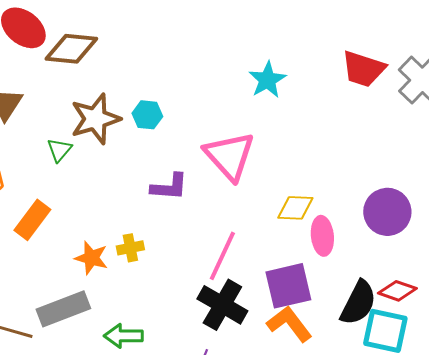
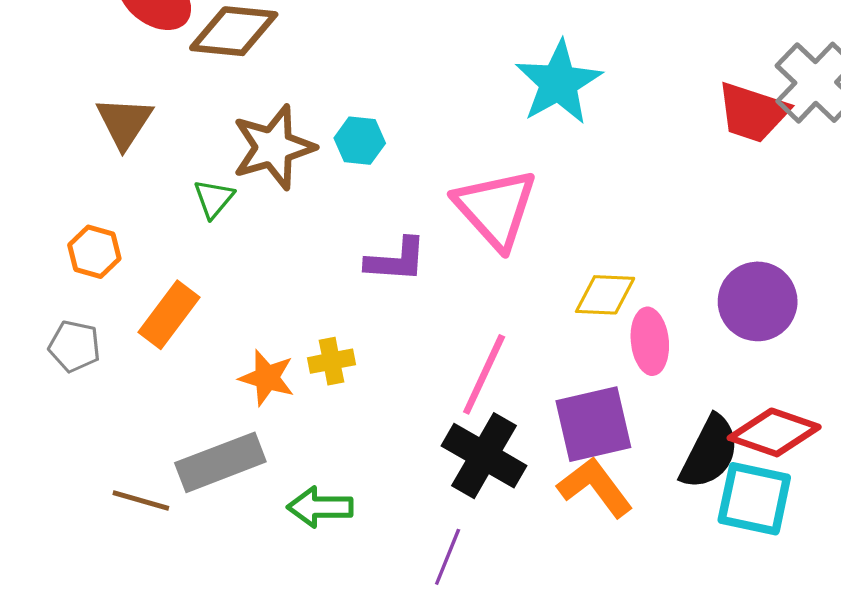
red trapezoid: (363, 69) -> (753, 112), moved
cyan star: (267, 80) -> (559, 83), size x1.4
red diamond: (397, 291) -> (774, 432), size x1.4

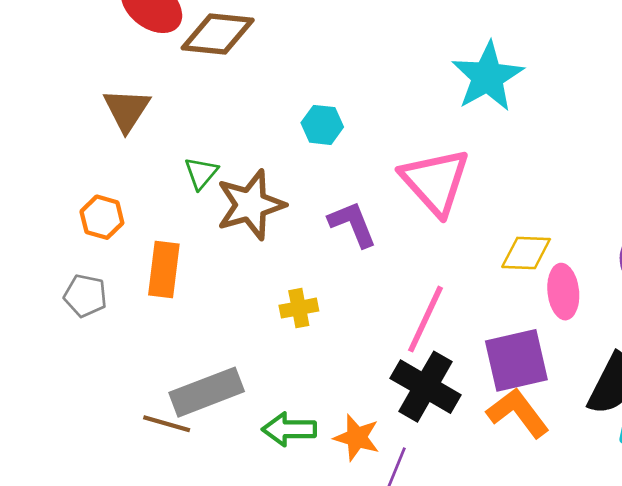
brown star: (273, 147) -> (251, 205), moved
purple L-shape: (396, 260) -> (353, 224), turned -116
orange rectangle: (169, 315) -> (164, 270), turned -30
orange star: (267, 378) -> (357, 438), moved
brown line: (141, 500) -> (167, 424), moved

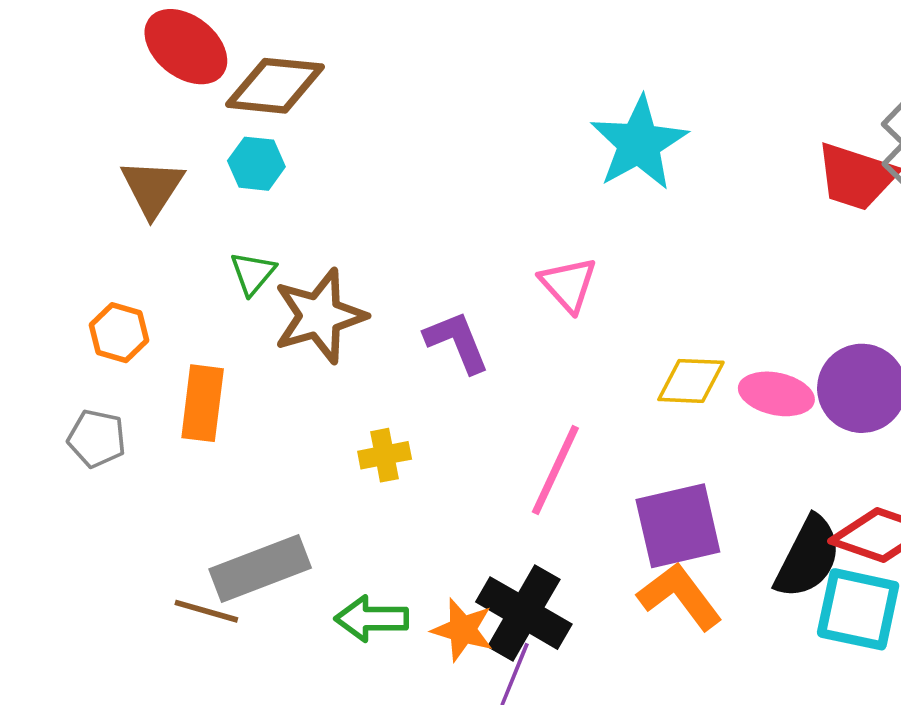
cyan hexagon: (322, 125) -> (256, 164), moved
pink triangle: (435, 181) -> (568, 284), size x0.6
pink ellipse: (563, 292) -> (776, 394), moved, turned -72
black cross: (426, 387) -> (524, 613), moved

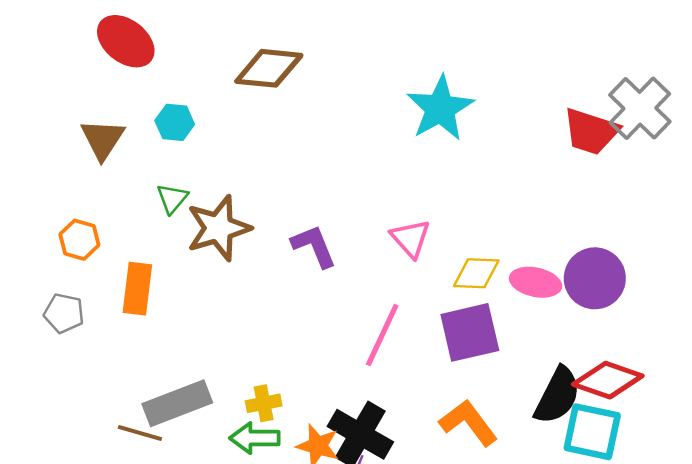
brown diamond: (275, 86) -> (269, 68), moved
pink triangle: (568, 284) -> (411, 238), moved
yellow cross: (385, 455) -> (264, 403), moved
purple square: (678, 526) -> (470, 332), moved

